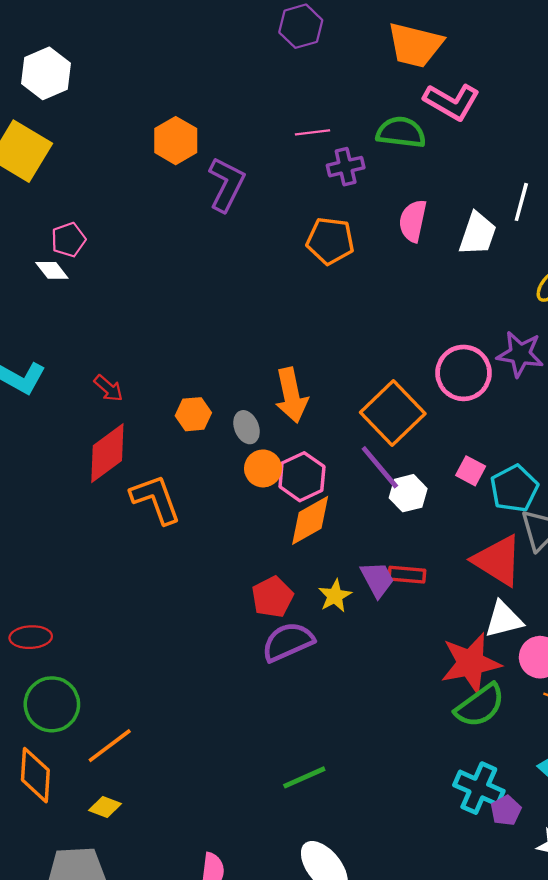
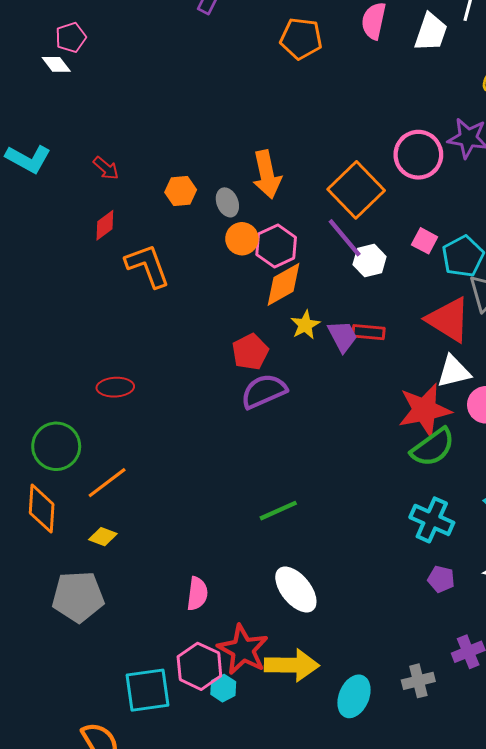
red diamond: (107, 453) -> (105, 225), size x0.6
yellow star: (335, 596) -> (305, 325), moved
red ellipse: (31, 637) -> (115, 387), moved
purple pentagon: (506, 810) -> (441, 579), moved, turned -30

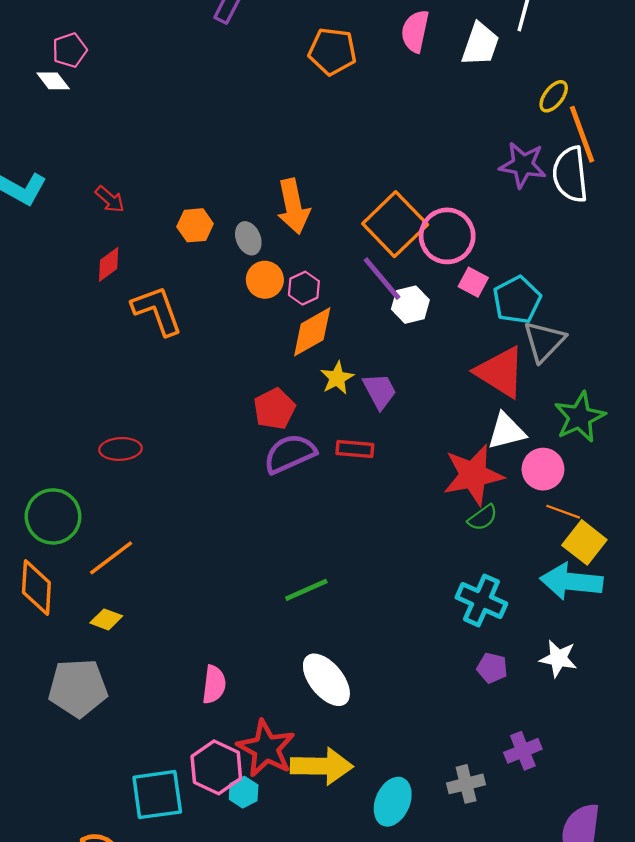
pink circle: (418, 155) -> (447, 236), moved
pink hexagon: (276, 246) -> (304, 288), size x0.7
red rectangle: (369, 332) -> (355, 449), moved
green semicircle: (433, 447) -> (483, 518), size x0.6

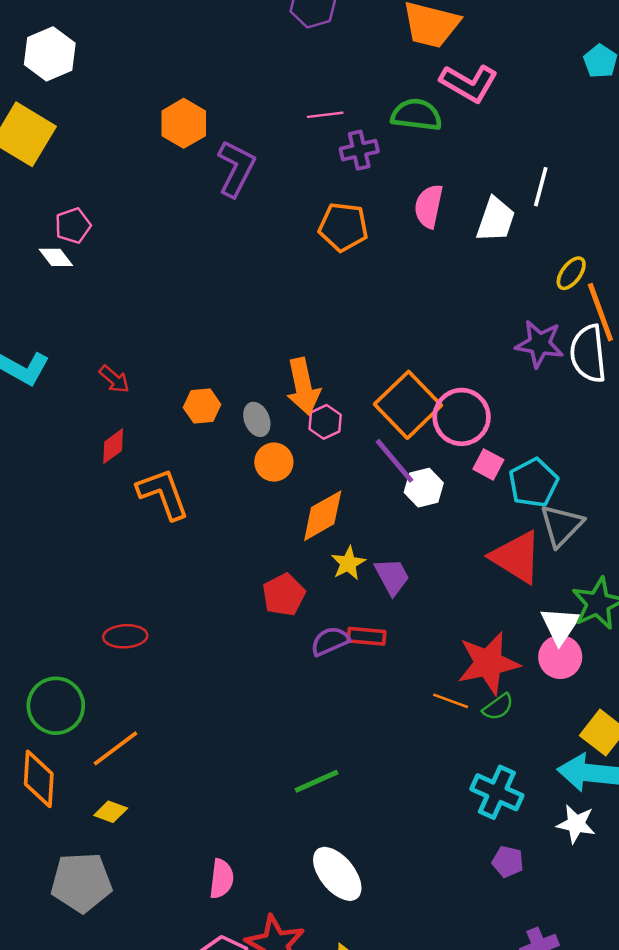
pink hexagon: (304, 288) -> (325, 422), moved
white triangle: (506, 431) -> (560, 625), moved, turned -42
purple semicircle: (290, 454) -> (330, 641), moved, size x0.7
orange line: (563, 512) -> (451, 701), moved
white star: (558, 658) -> (576, 824), moved

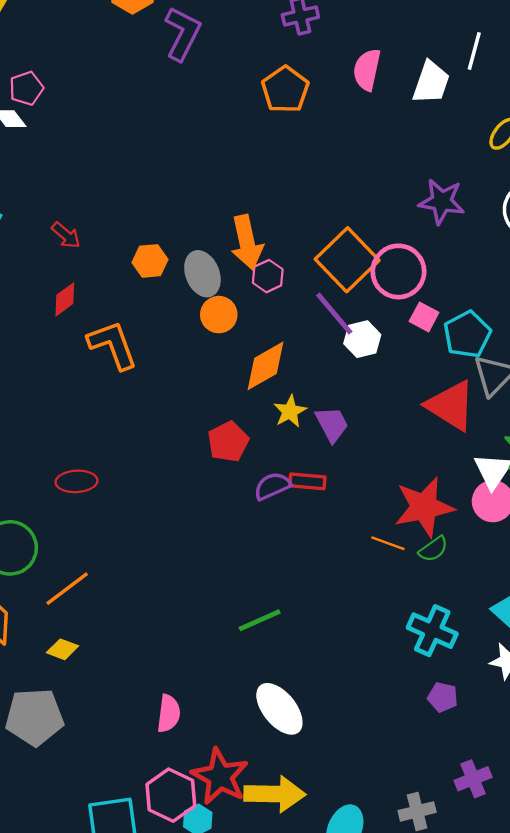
orange pentagon: (343, 227) -> (285, 89), turned 30
purple star: (540, 344) -> (442, 201), moved
gray ellipse: (257, 419) -> (202, 274), size x1.4

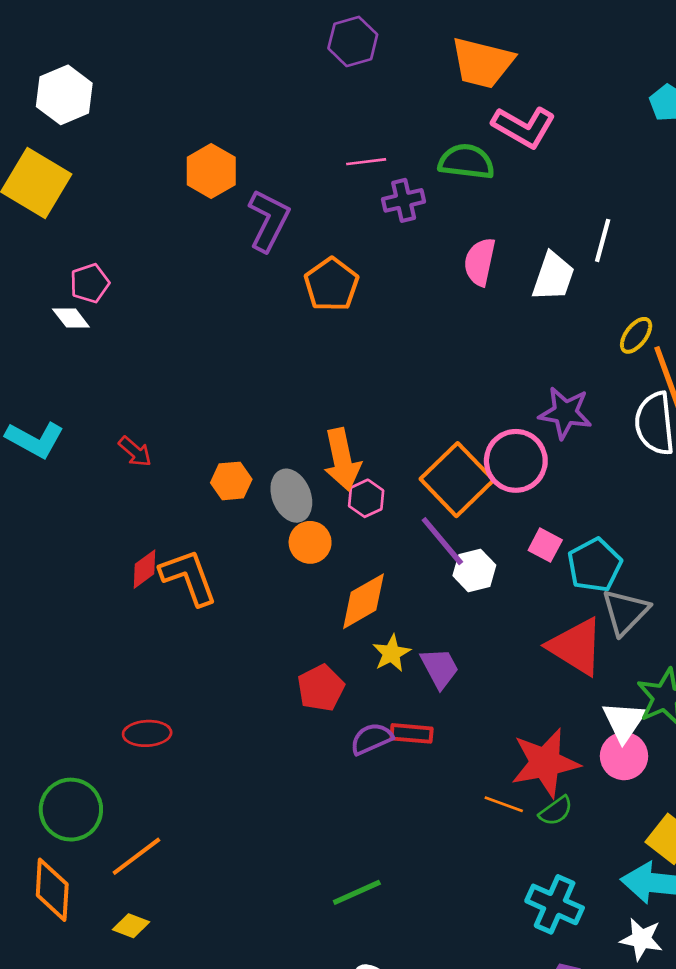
orange pentagon: (285, 89) -> (331, 285), moved
pink circle: (398, 271) -> (516, 461), moved
red diamond: (65, 299) -> (144, 569), moved

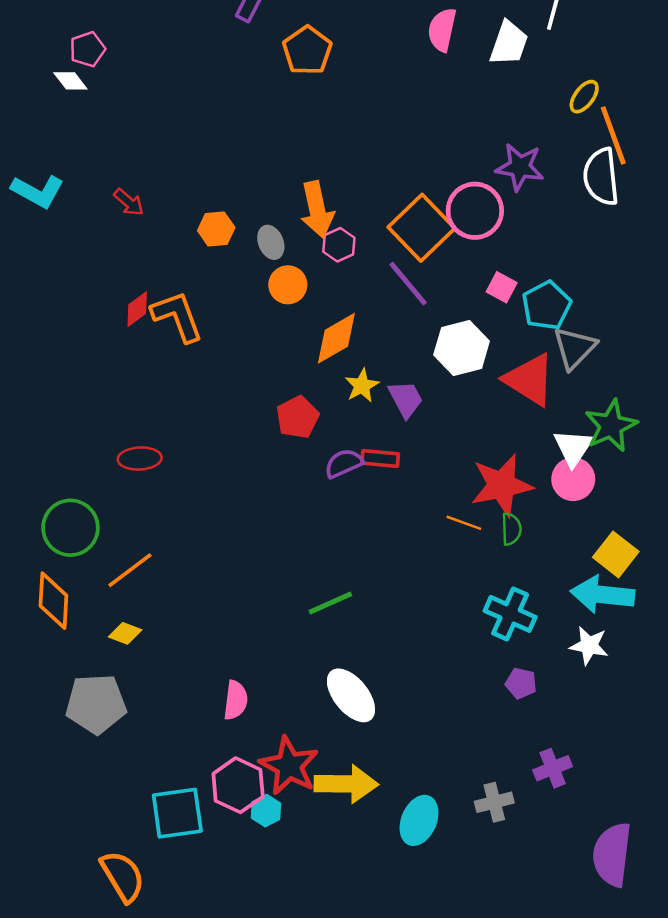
gray ellipse: (291, 496) -> (271, 242), size x0.7
white hexagon: (474, 570) -> (462, 348), moved, size x1.4
green semicircle: (556, 811) -> (511, 529), turned -56

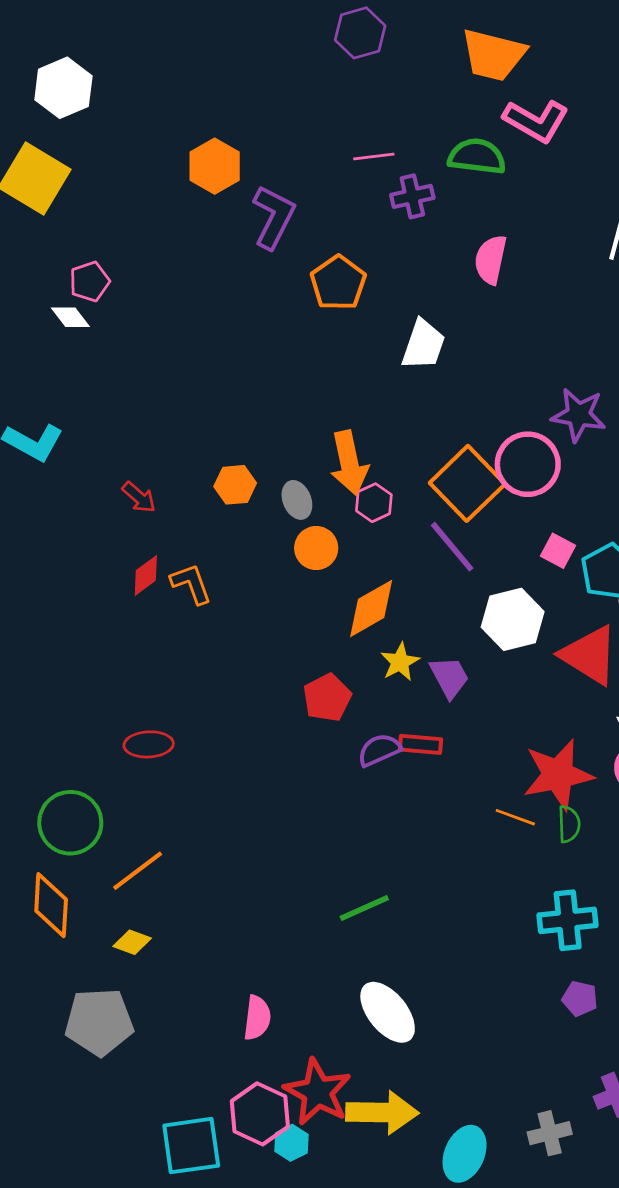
white trapezoid: (509, 43) -> (423, 345), moved
red arrow: (129, 202) -> (139, 497), moved
orange L-shape: (177, 316) -> (191, 584), size x0.7
cyan cross: (510, 614) -> (568, 920), turned -30

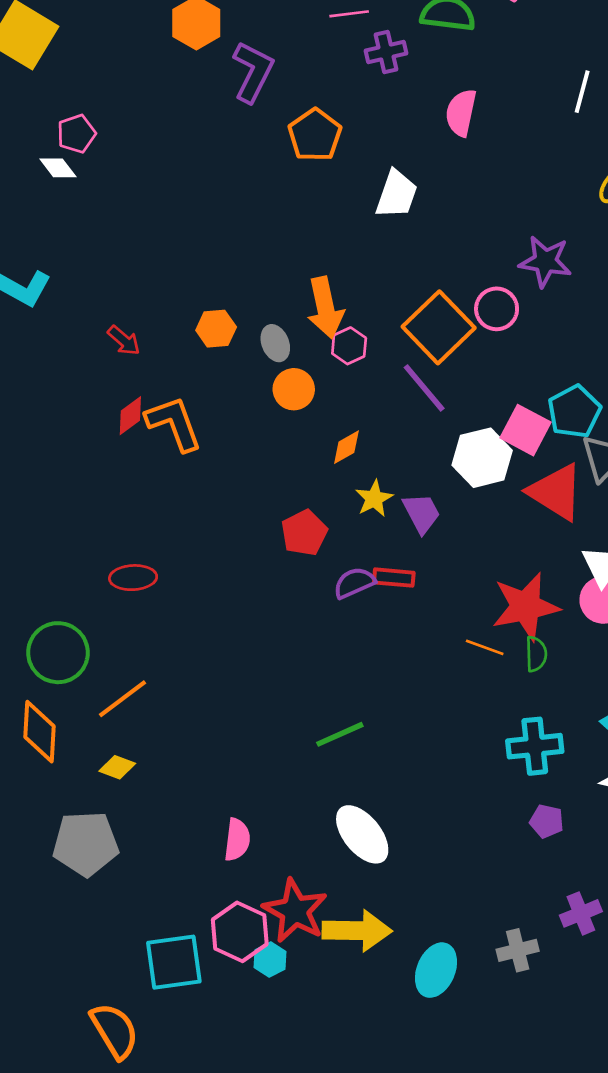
pink circle: (528, 464) -> (497, 309), size x0.7
pink square: (558, 551) -> (526, 430), moved, size x1.5
orange L-shape: (191, 584) -> (174, 423), size x1.4
orange diamond: (371, 608) -> (346, 447), size x0.6

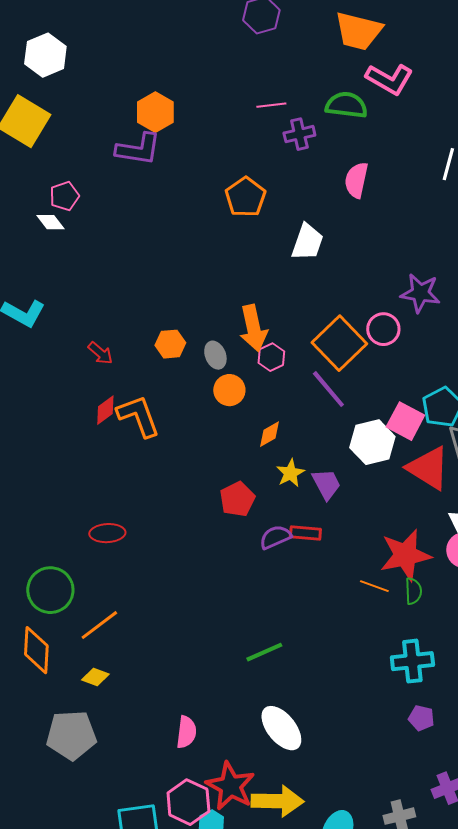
purple L-shape: (253, 72) -> (138, 149), moved, turned 72

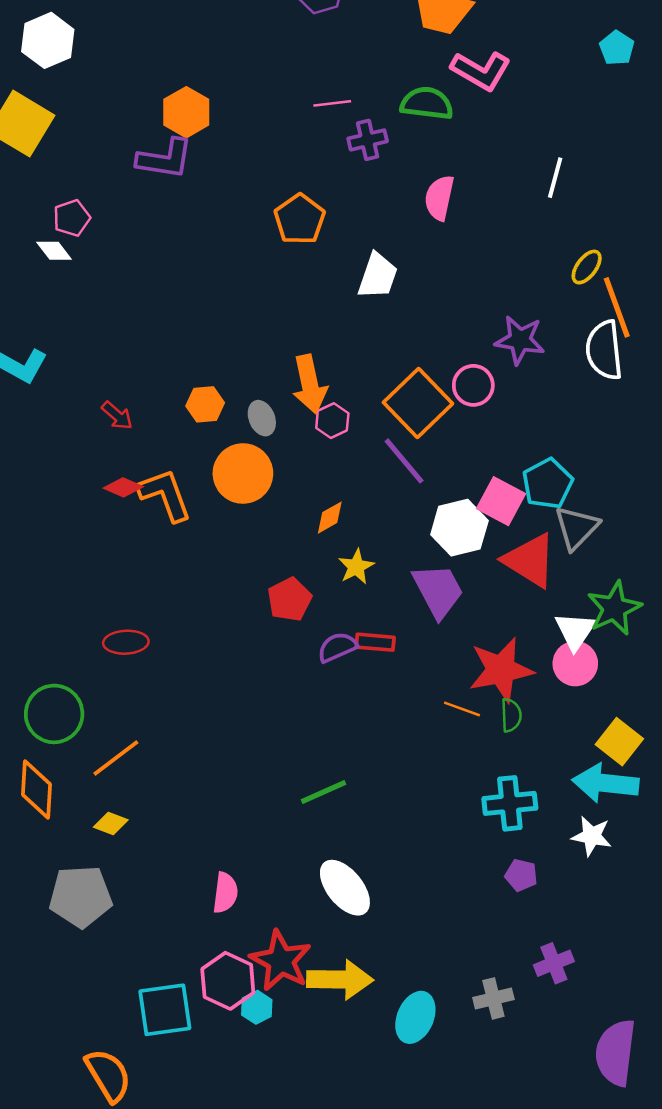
orange circle: (229, 390) -> (243, 474), moved, size x1.5
red diamond: (105, 410) -> (123, 487), turned 60
purple trapezoid: (326, 484) -> (438, 591), moved, size x1.4

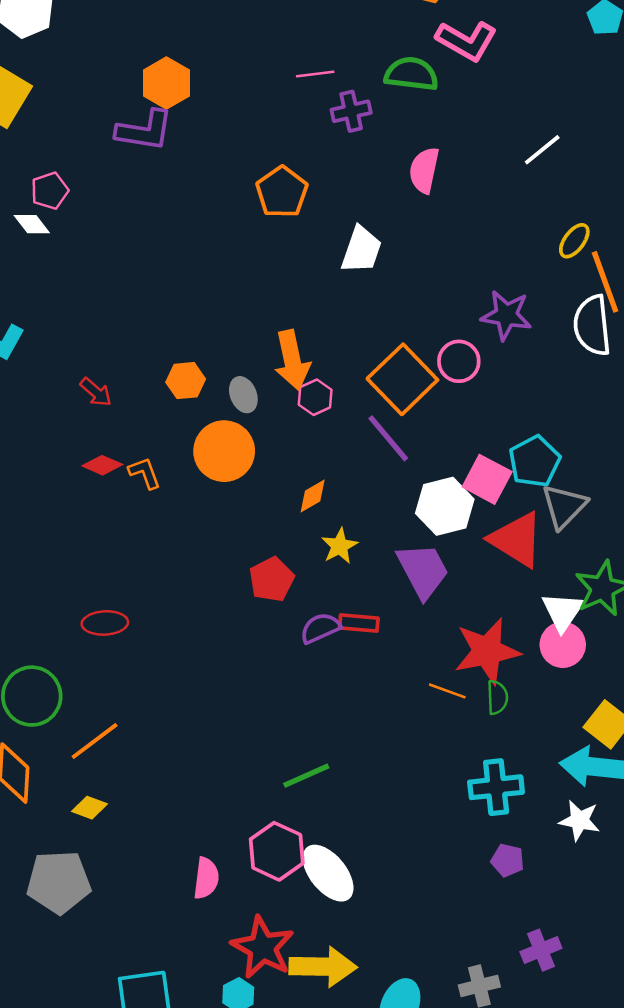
white line: (555, 178) -> (542, 150), turned 36
orange L-shape: (165, 495) -> (145, 473), size x0.6
pink hexagon: (228, 981) -> (277, 851), moved

